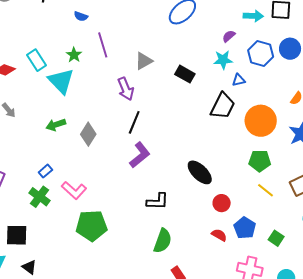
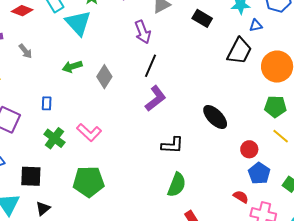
blue rectangle: (45, 171) -> (47, 103), moved, turned -48
red circle: (222, 203) -> (249, 149), moved
green pentagon: (92, 226) -> (89, 182), moved
red semicircle: (219, 235) -> (241, 197), moved
black triangle: (29, 267) -> (43, 208), turned 42

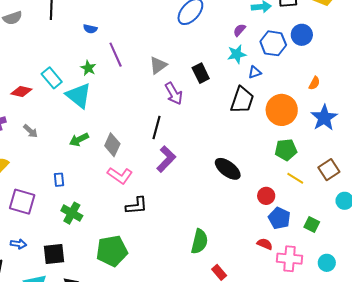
black rectangle: (202, 18) -> (201, 73), turned 42
purple arrow: (143, 32) -> (174, 94), moved
pink L-shape: (89, 132) -> (120, 175), moved
black L-shape: (172, 145) -> (137, 206), moved

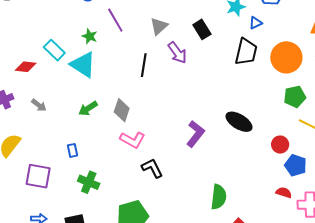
black line: (156, 128) -> (144, 65), moved
purple L-shape: (166, 159) -> (195, 134), moved
black L-shape: (137, 206) -> (152, 168), turned -105

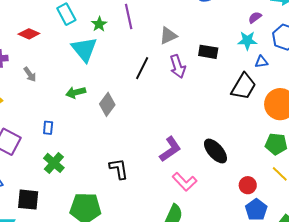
black rectangle: (202, 29) -> (208, 52), turned -66
cyan rectangle: (54, 50) -> (66, 14), moved
pink L-shape: (133, 140) -> (185, 182), moved

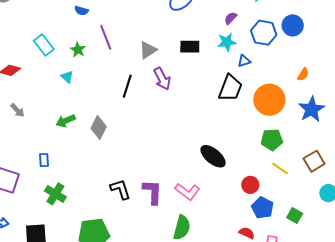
cyan triangle: (84, 49) -> (67, 77), size x0.5
black rectangle: (208, 52) -> (190, 47), moved
purple L-shape: (170, 149) -> (152, 192), moved, turned -44

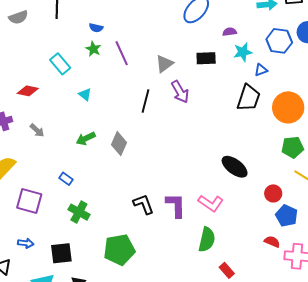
purple semicircle: (231, 18) -> (230, 32), moved, turned 40
green star: (78, 50) -> (93, 49), moved
blue rectangle: (44, 160) -> (66, 179), turned -48

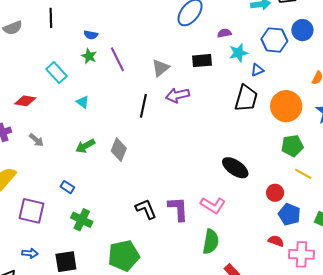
purple arrow: (180, 92) -> (177, 95), turned 110

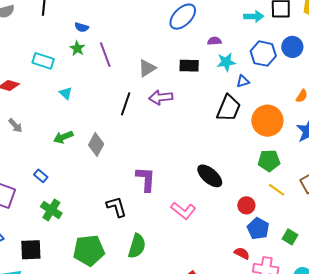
cyan rectangle: (57, 73) -> (43, 61), turned -35
purple L-shape: (178, 209) -> (146, 179), moved
green semicircle: (211, 242) -> (137, 246), moved

